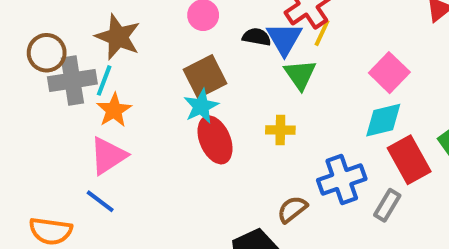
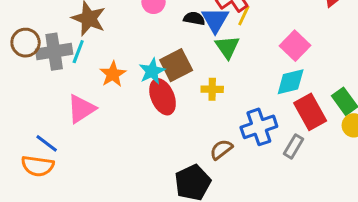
brown circle: (47, 53) -> (26, 43), moved
brown square: (205, 77) -> (176, 65), moved
orange star: (114, 110) -> (113, 74), moved
blue line: (100, 201) -> (47, 143), moved

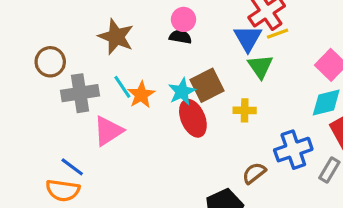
yellow line: (244, 15) -> (278, 34), turned 45
black semicircle: (194, 18) -> (180, 37), moved
gray cross: (54, 52) -> (80, 93), moved
cyan line: (78, 52) -> (122, 87), moved, turned -55

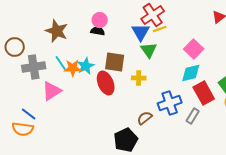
brown square: (207, 85) -> (115, 62), turned 35
cyan star: (182, 92) -> (86, 66), moved
orange star: (141, 95) -> (73, 68), turned 30

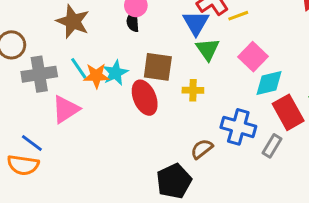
yellow line: (160, 29) -> (238, 16), moved
black semicircle: (98, 31) -> (133, 21), turned -104
pink square: (194, 49) -> (253, 57), moved
blue cross: (170, 103) -> (238, 127), turned 35

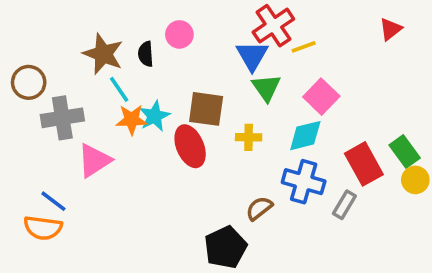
black semicircle: (133, 21) -> (146, 54), moved
cyan line: (79, 68) -> (119, 89), moved
cyan diamond: (269, 83) -> (305, 136), moved

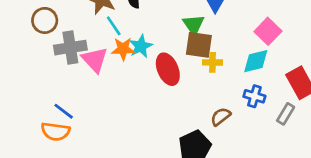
green triangle: (266, 88) -> (194, 25), moved
brown square: (206, 109) -> (199, 45), moved
pink triangle: (94, 160) -> (95, 60), moved, turned -40
blue cross: (304, 182) -> (254, 96), size x0.7

